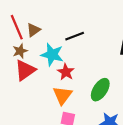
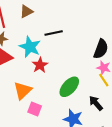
brown triangle: (34, 30) -> (26, 12), moved
orange triangle: (62, 95) -> (23, 91), moved

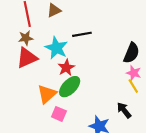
green ellipse: (69, 87) -> (70, 87), moved

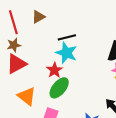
cyan star: (56, 48) -> (66, 53), moved
orange triangle: (47, 94) -> (27, 96), moved, turned -36

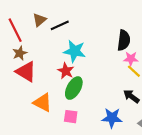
black line: (67, 37) -> (60, 25), moved
red triangle: (16, 64) -> (26, 72), turned -50

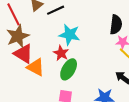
brown star: (20, 53) -> (18, 36), size x1.6
orange triangle: (43, 103) -> (36, 67), moved

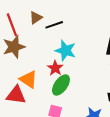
red triangle: (23, 54) -> (16, 95), moved, turned -30

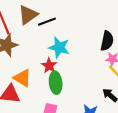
brown triangle: (36, 18) -> (28, 15), size x1.5
green ellipse: (61, 85) -> (56, 83), turned -40

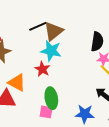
brown triangle: (28, 15) -> (53, 31), moved
green ellipse: (56, 83) -> (51, 98), moved

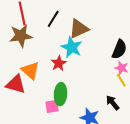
black line: (38, 26) -> (53, 19), moved, turned -48
pink square: (46, 112) -> (52, 106), turned -32

